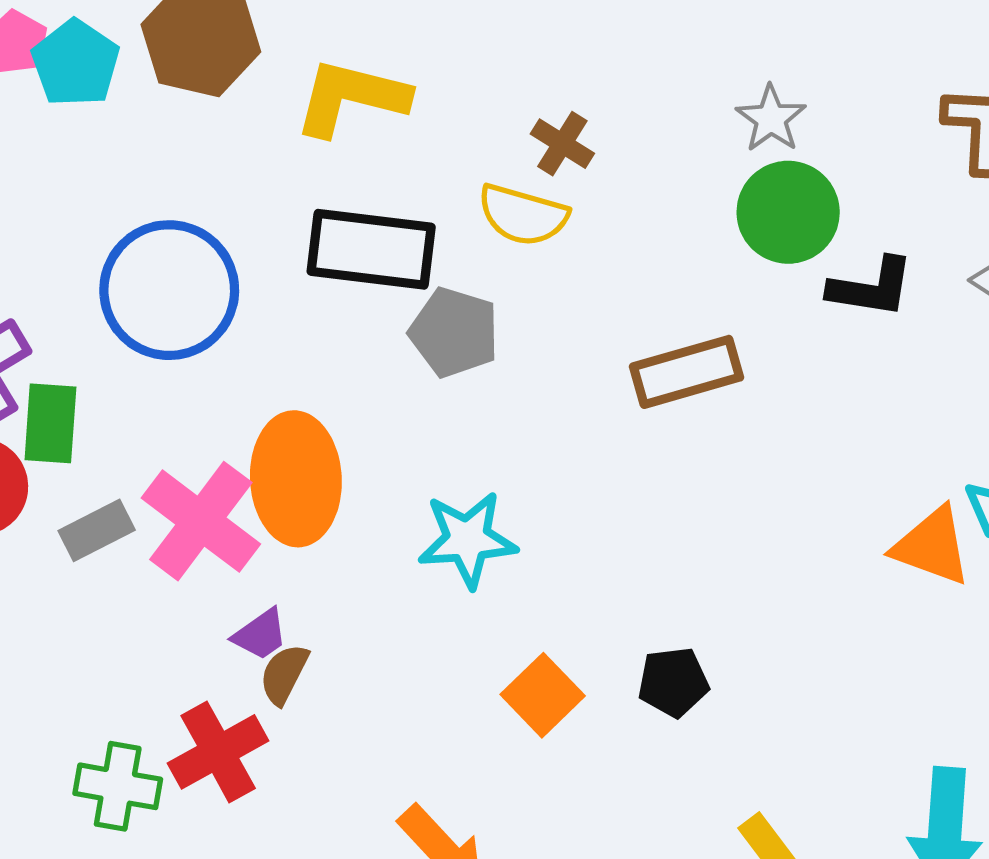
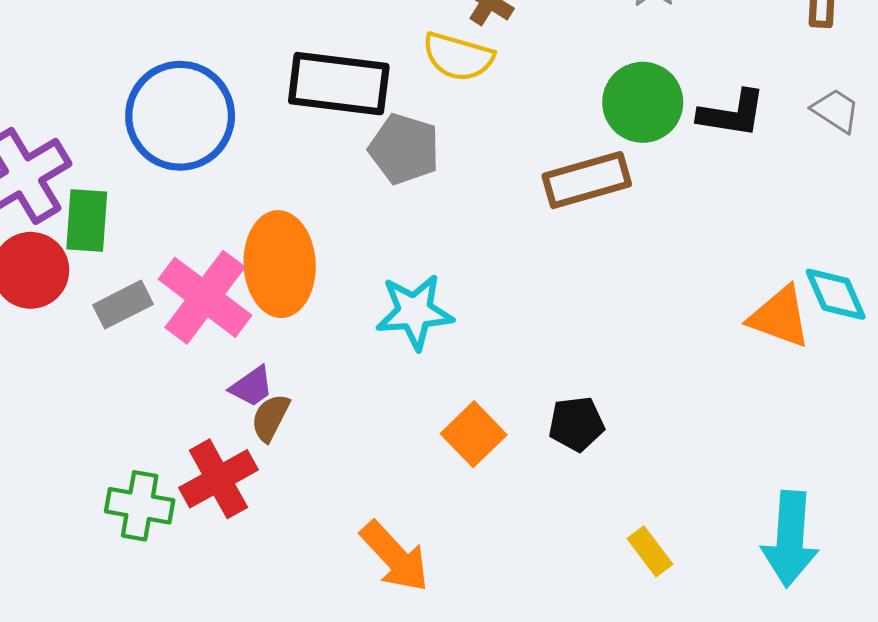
green circle: (788, 212) -> (643, 102), moved

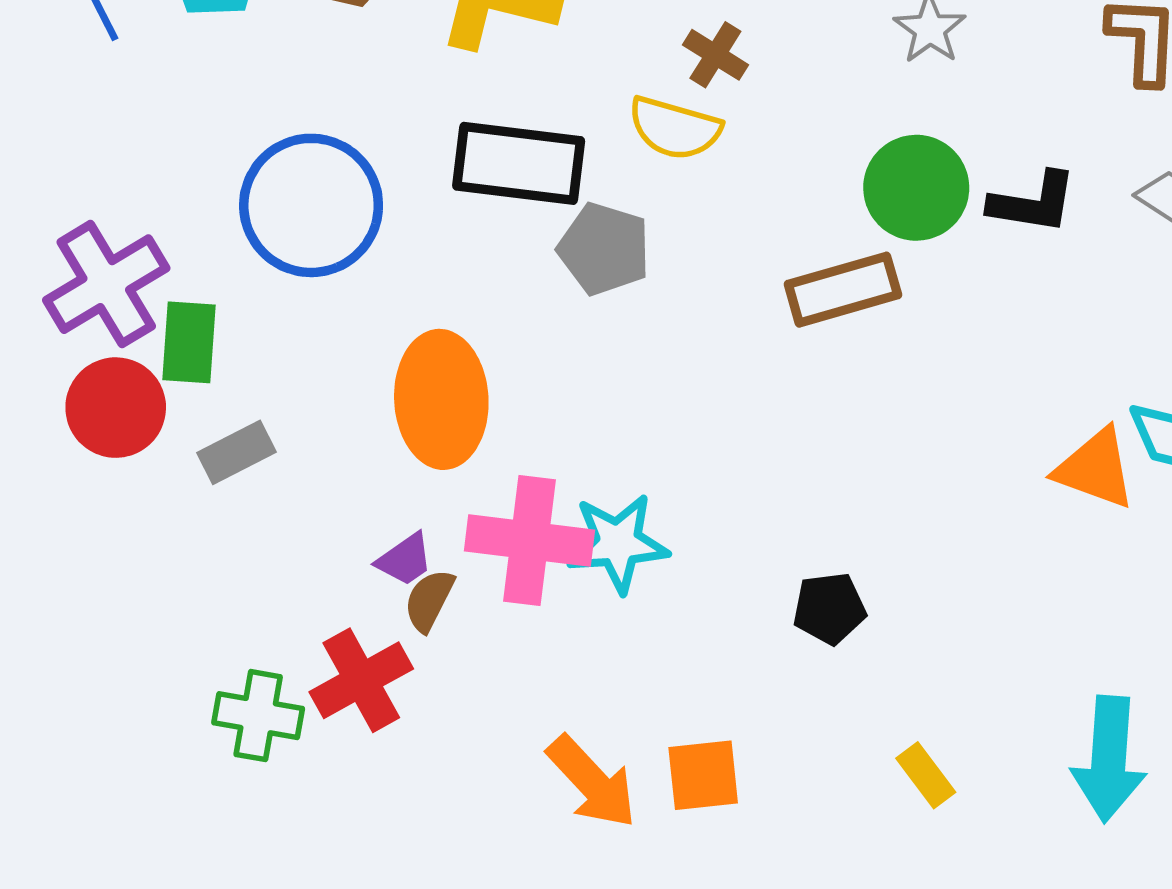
pink cross: (205, 297) -> (530, 541), moved, turned -30
cyan star: (415, 312) -> (618, 543), moved
orange square: (474, 434) -> (703, 775), moved, turned 38

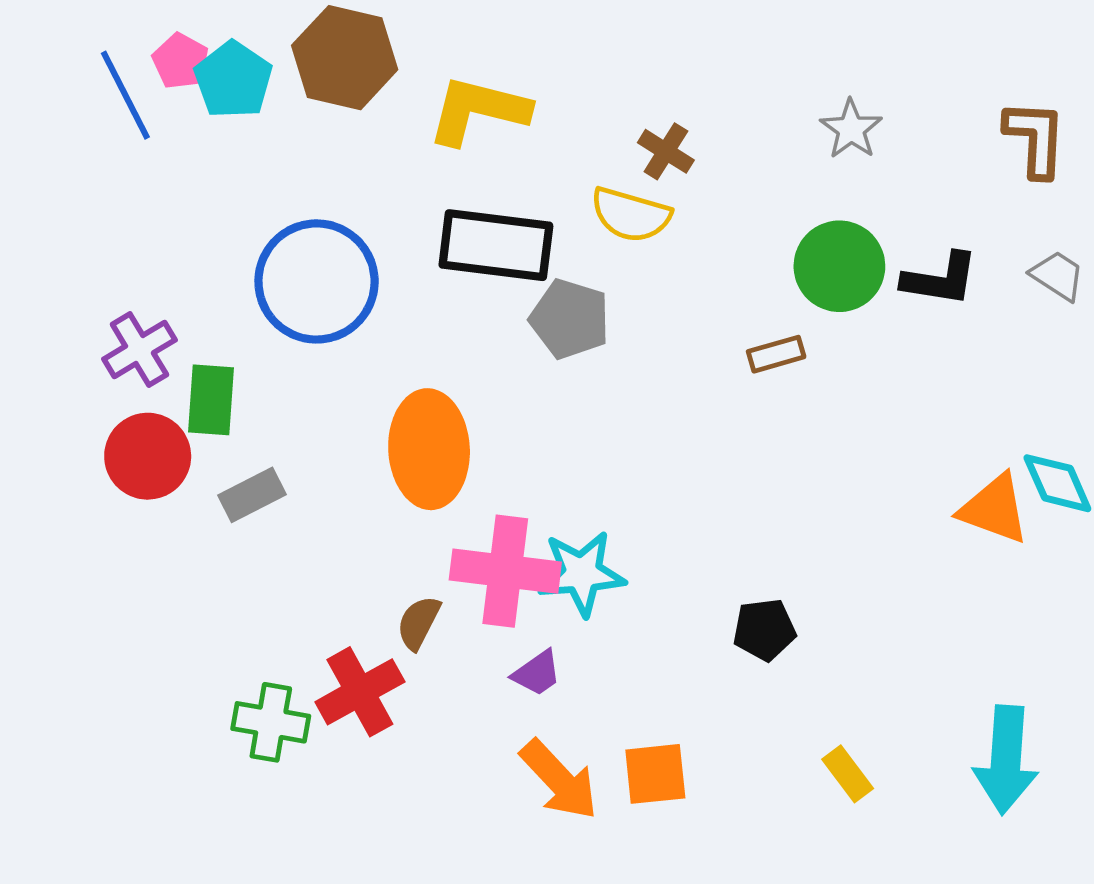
purple cross: (106, 284) -> (139, 349), size x0.7
brown rectangle: (843, 290) -> (776, 354), size x0.6
purple trapezoid: (405, 560) -> (537, 673), moved

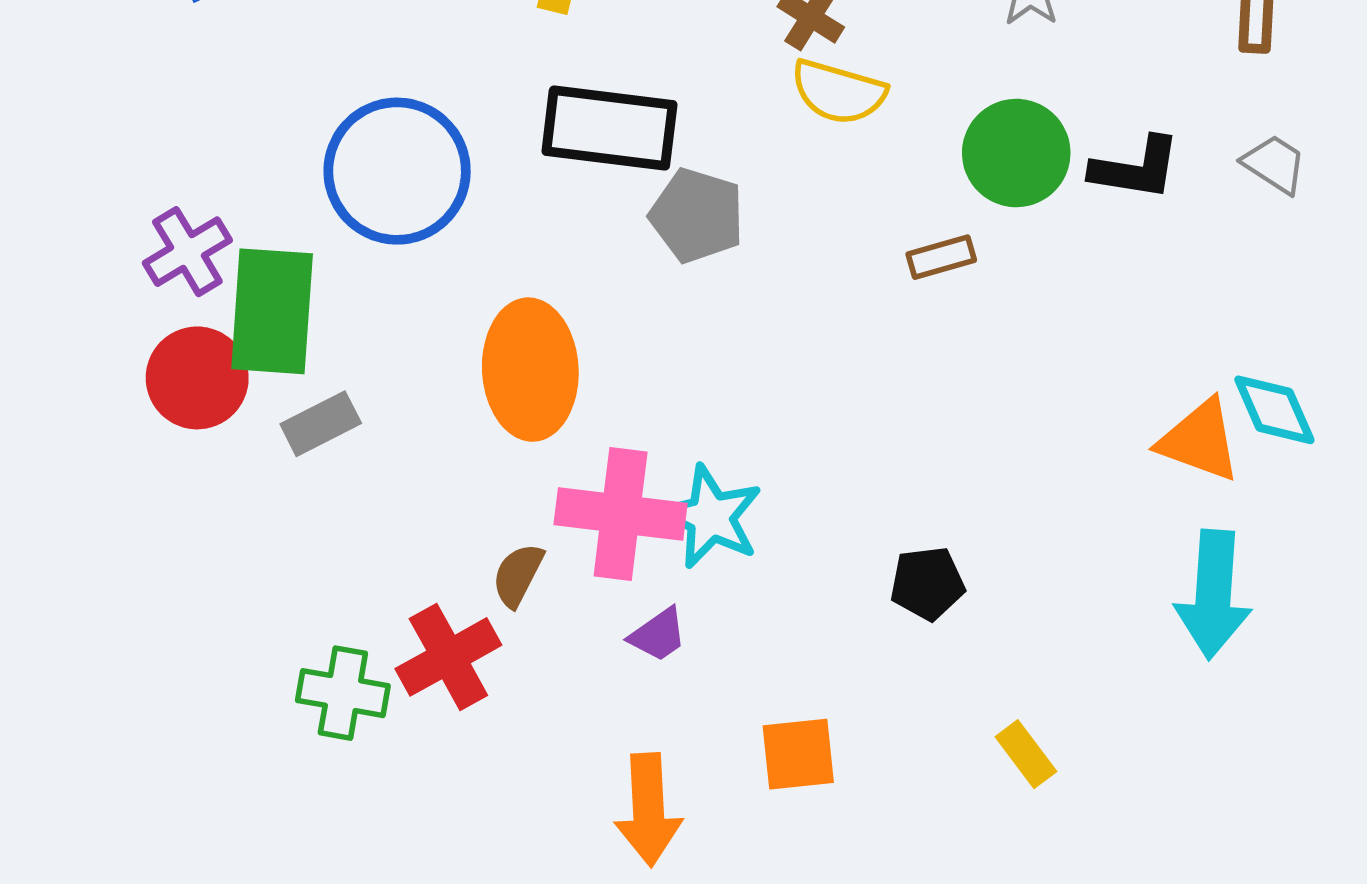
yellow semicircle: (631, 215) -> (839, 92), moved
green rectangle: (211, 400) -> (272, 311), size x1.5
cyan star: (581, 573) -> (711, 517), turned 30
cyan arrow: (1006, 760) -> (1213, 594), moved
orange arrow: (559, 780) -> (648, 810), moved, turned 40

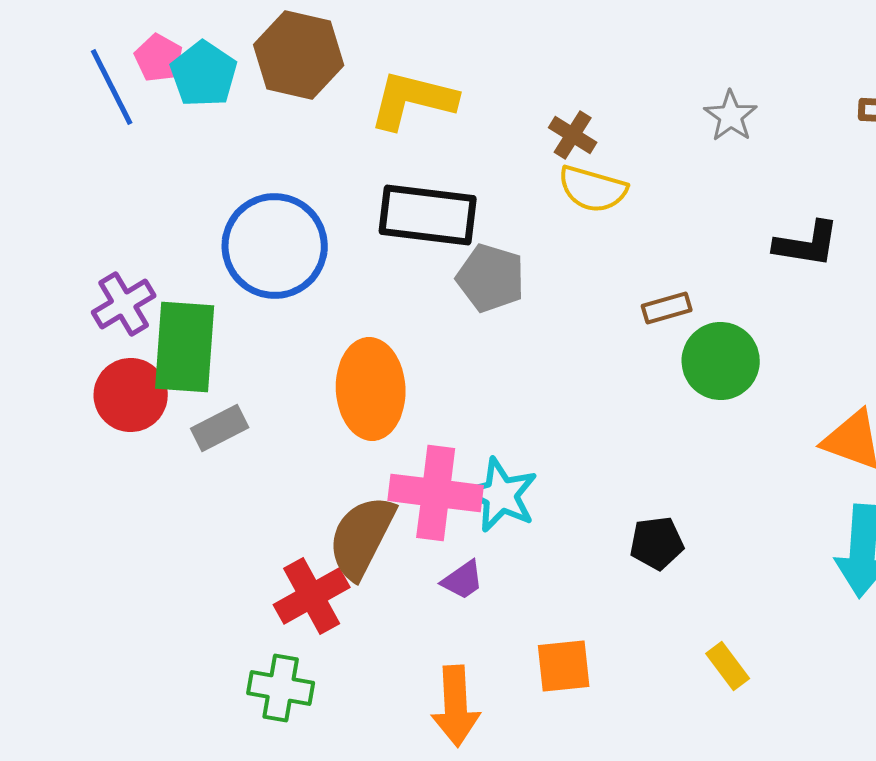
green circle: (1016, 153) -> (721, 361), moved
brown semicircle: (518, 575) -> (362, 537), size x1.8
green cross: (343, 693) -> (281, 688), moved

